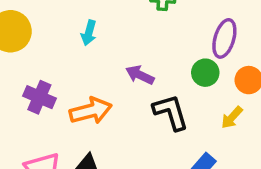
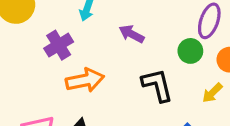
purple arrow: (140, 75) -> (132, 34), moved
purple cross: (39, 97) -> (59, 45), moved, turned 32

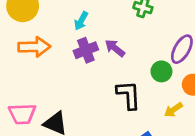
purple cross: (59, 45) -> (86, 50), moved
orange arrow: (85, 80) -> (34, 47), moved

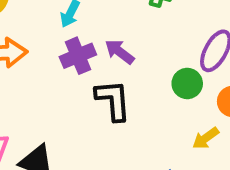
black L-shape: (129, 95) -> (113, 100), moved

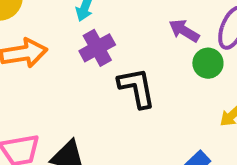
purple arrow: (120, 52) -> (184, 31), moved

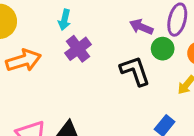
black L-shape: (137, 88) -> (135, 71), moved

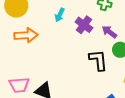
purple cross: (78, 49) -> (84, 25), moved, turned -30

